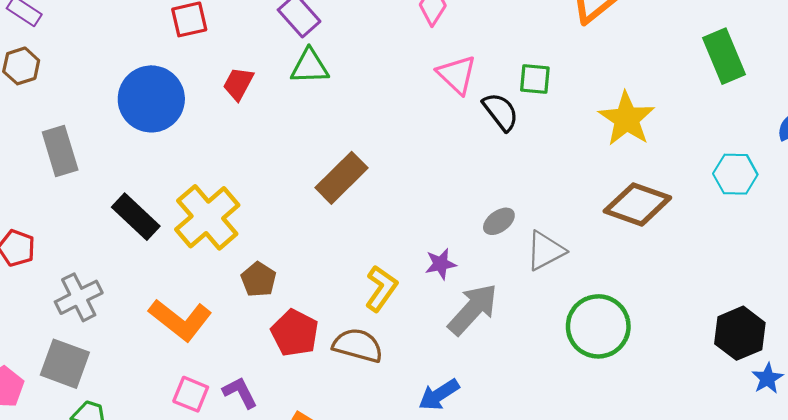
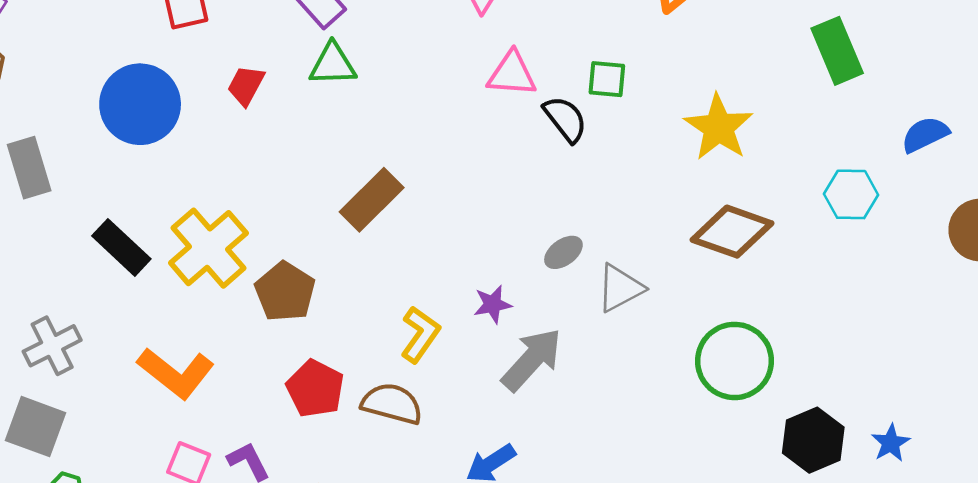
pink triangle: (457, 75) -> (512, 74), turned -39
brown pentagon: (259, 279) -> (285, 292), moved, size x1.4
green circle: (598, 326) -> (735, 361), moved
black hexagon: (740, 333) -> (813, 440), moved

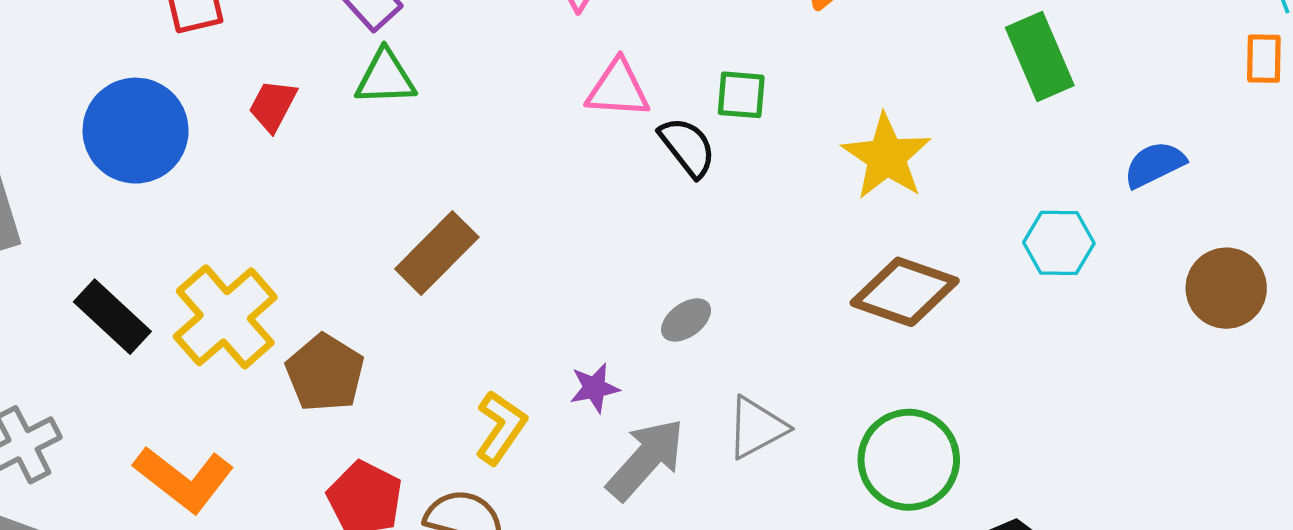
gray triangle: (620, 288) -> (757, 428), moved

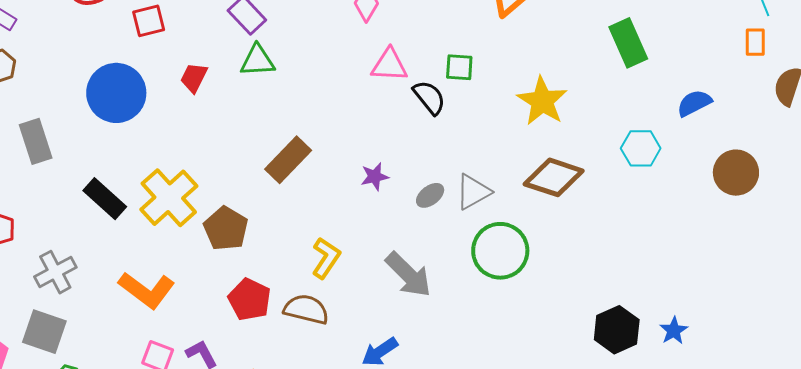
purple star: (594, 388) -> (375, 177), moved
gray triangle: (757, 428) -> (473, 192), moved
gray arrow: (646, 459) -> (408, 275), turned 94
green circle: (909, 460) -> (500, 251), moved

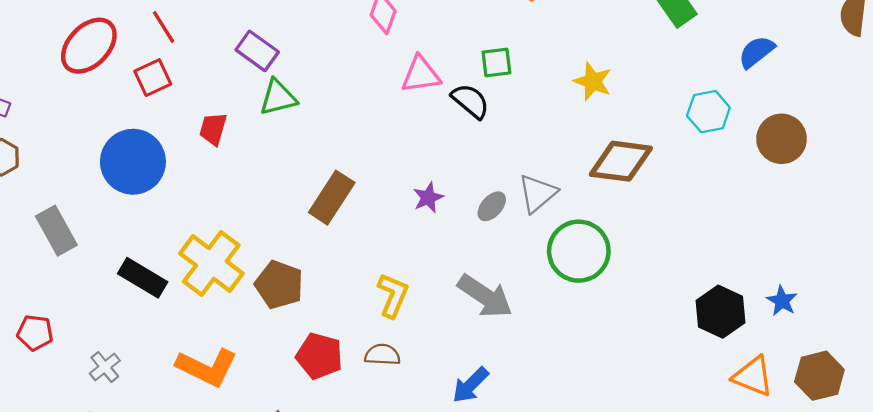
yellow star: (542, 101) -> (593, 81), size x0.7
brown circle: (736, 173) -> (782, 139), moved
gray cross: (55, 272) -> (105, 367), size x0.7
brown semicircle: (306, 309) -> (382, 355), size x0.7

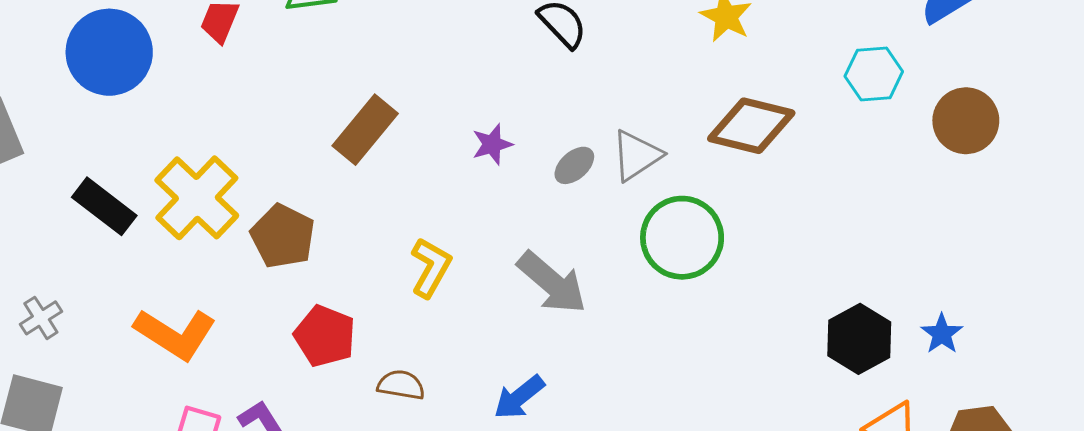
brown semicircle: (382, 355) -> (401, 385), moved

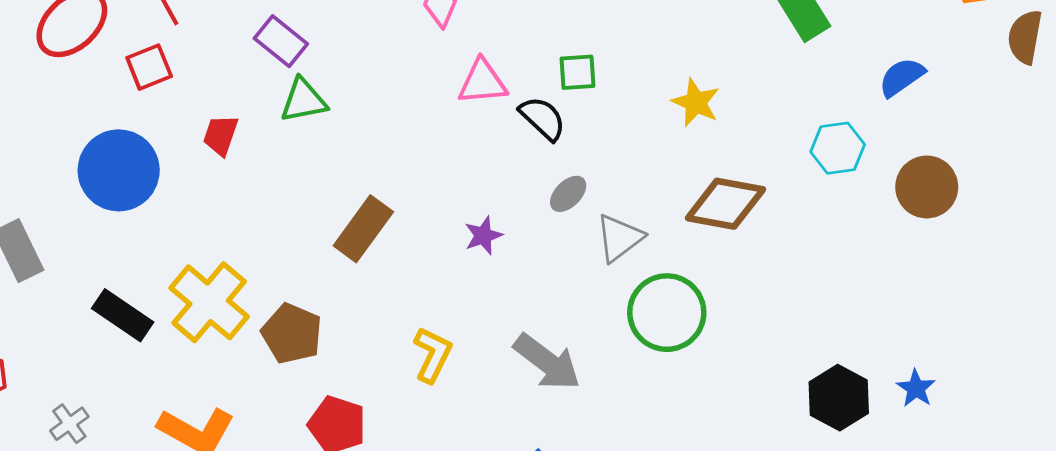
gray ellipse: (574, 165) -> (568, 194), moved

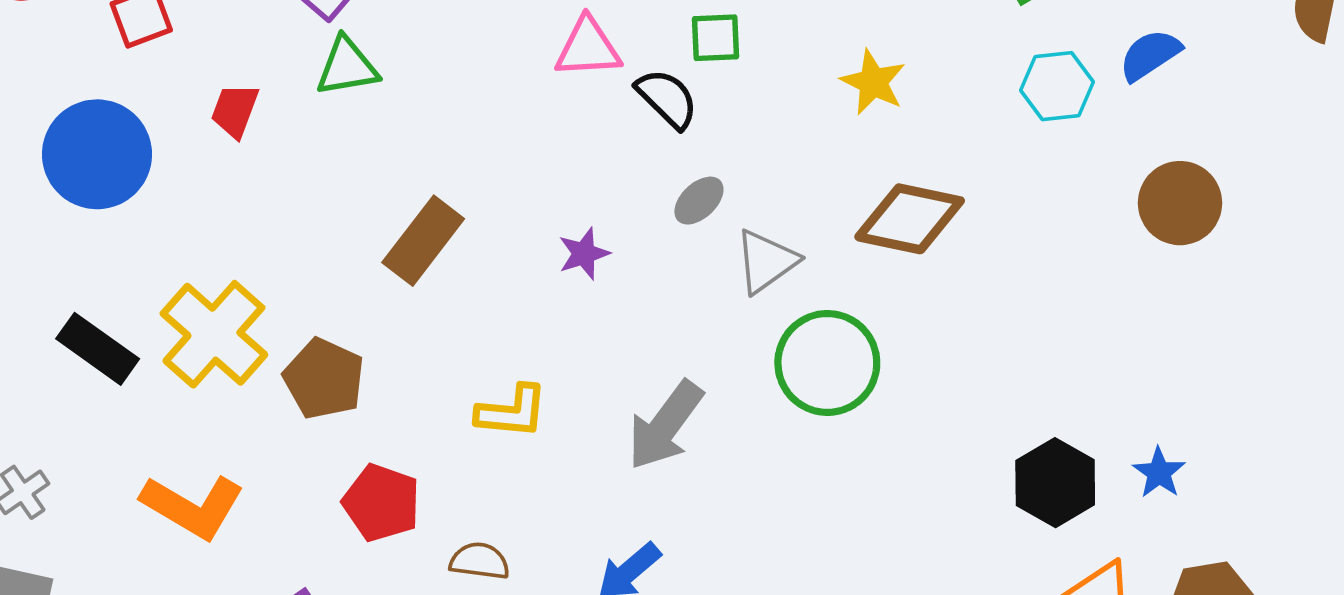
cyan hexagon: (838, 148) -> (1057, 86), moved
yellow L-shape: (433, 355) -> (512, 412), turned 68
gray arrow: (547, 362) -> (665, 425), turned 88

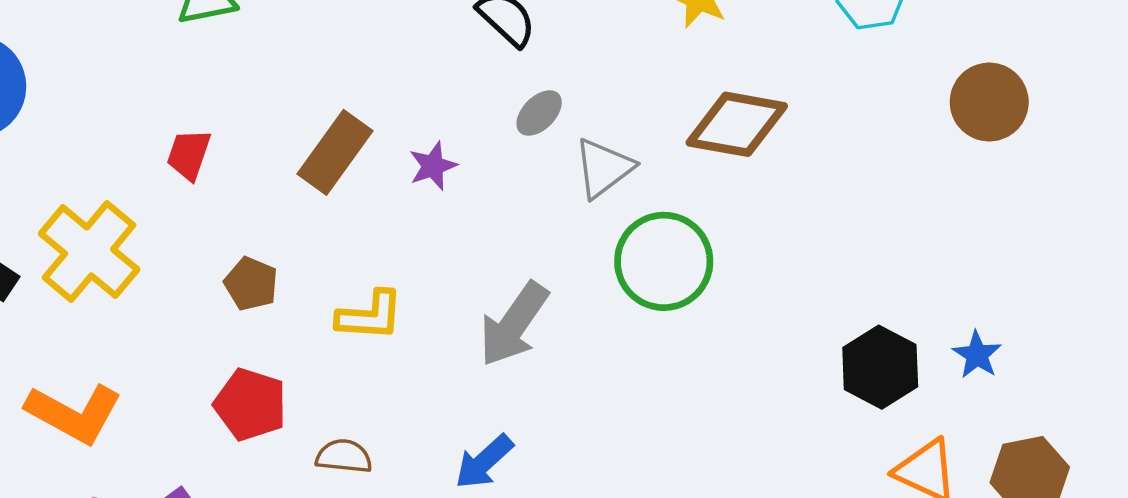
red trapezoid: (235, 110) -> (189, 155), moved
brown rectangle: (423, 241) -> (335, 152), moved
brown pentagon: (324, 379) -> (251, 284), moved, size x0.7

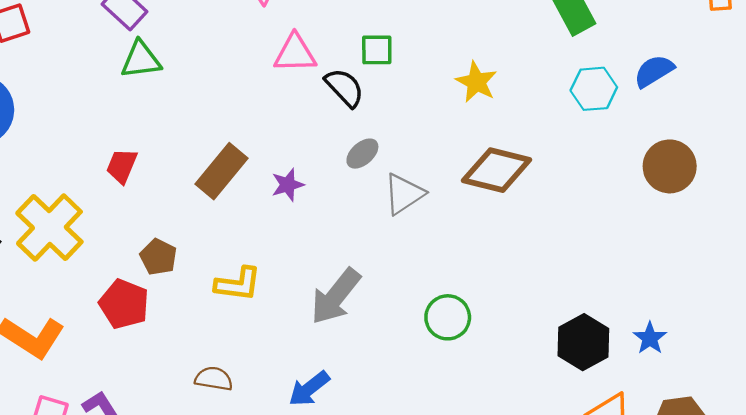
green circle: (664, 261) -> (448, 317), moved, size x0.7
red pentagon: (250, 404) -> (124, 304), moved

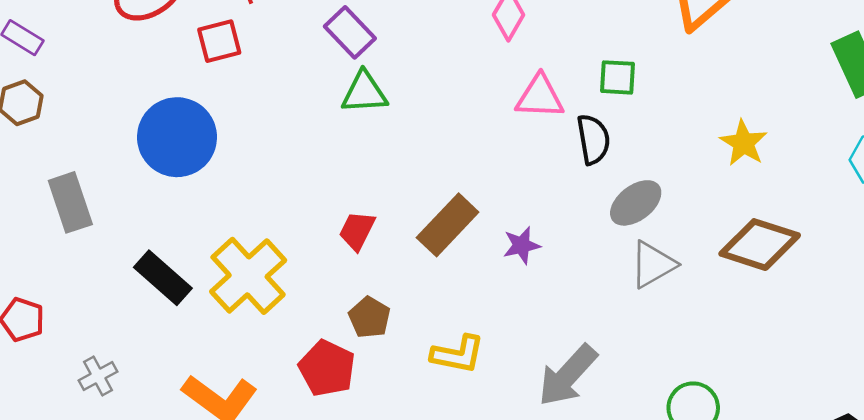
green square: (377, 50) -> (617, 77), moved
black semicircle: (344, 88) -> (593, 139), turned 30
gray ellipse: (362, 154) -> (636, 203), moved, size x1.4
red trapezoid: (122, 166) -> (357, 231), moved

